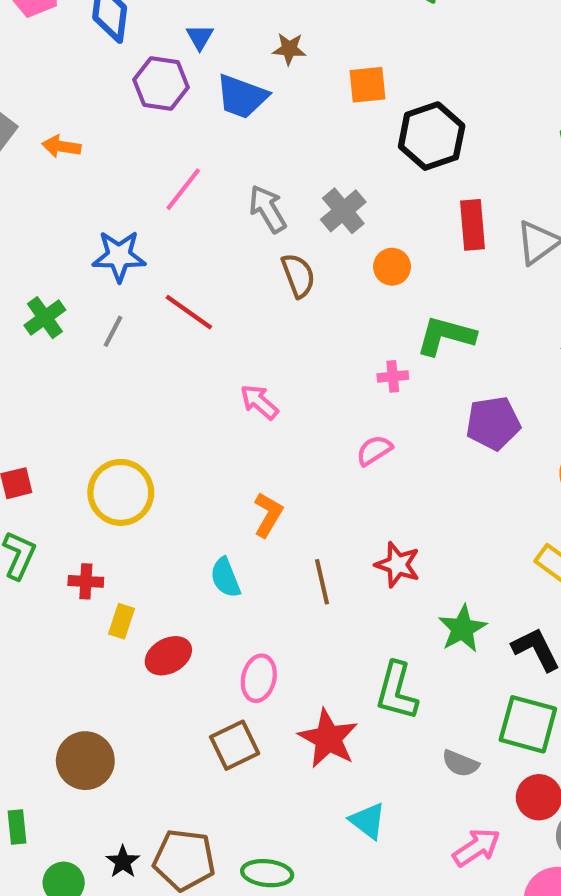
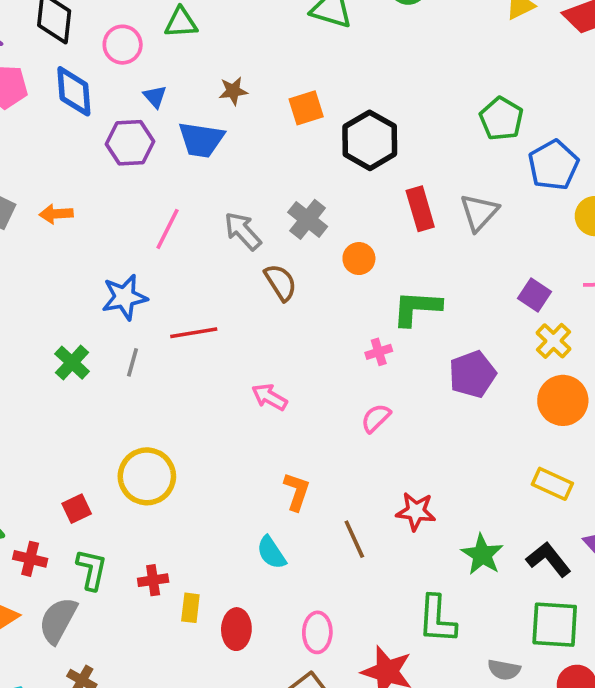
red line: (189, 312) -> (194, 333), turned -33
yellow circle: (121, 492) -> (147, 476), moved
red ellipse: (168, 656) -> (236, 629), turned -48

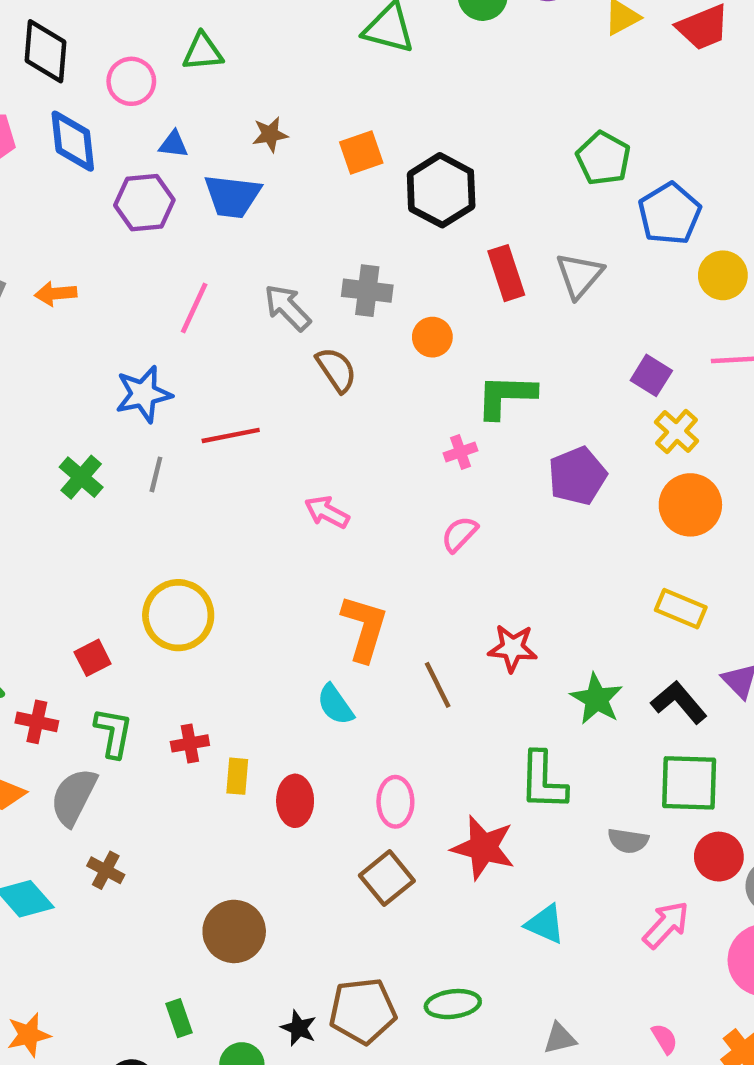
blue triangle: (155, 96) -> (173, 144), turned -40
gray cross: (308, 219) -> (367, 291), turned -30
orange L-shape: (297, 492) -> (364, 628), size x1.4

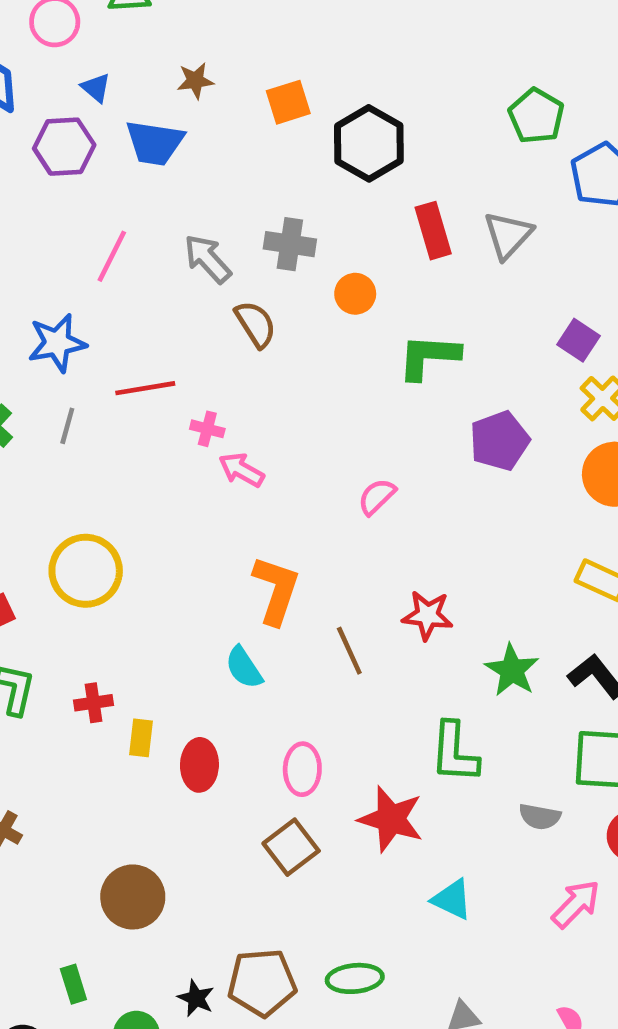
blue triangle: (173, 144) -> (96, 88), turned 32
pink cross: (461, 452) -> (207, 429), moved, turned 32

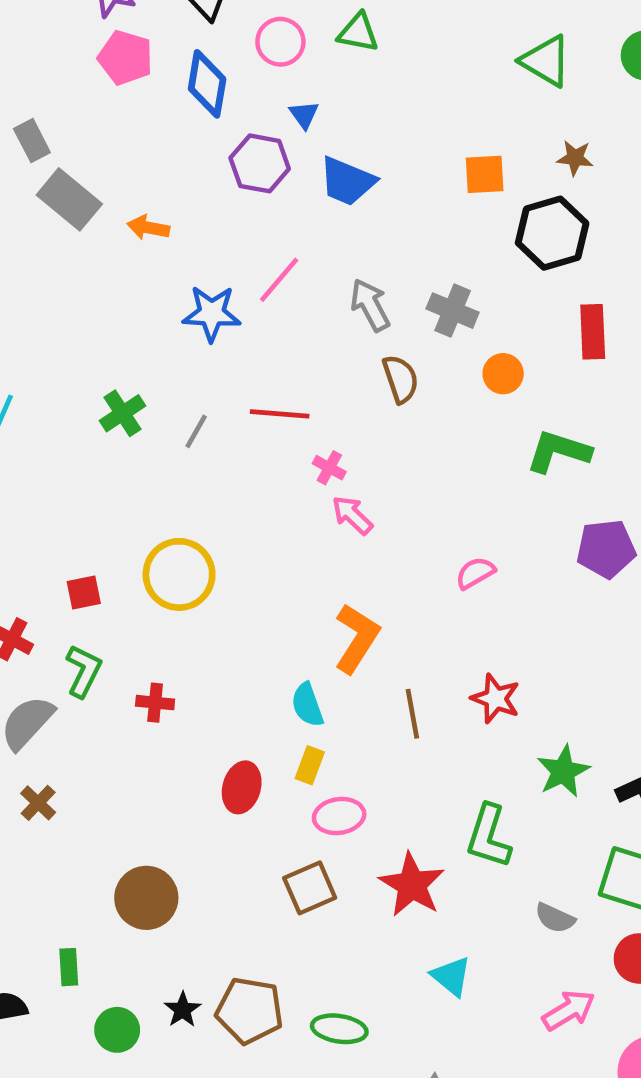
brown star: (195, 81) -> (575, 158), moved
blue star: (57, 343) -> (212, 313), moved
yellow rectangle: (141, 738) -> (310, 765), moved
pink ellipse: (302, 769) -> (339, 816), turned 66

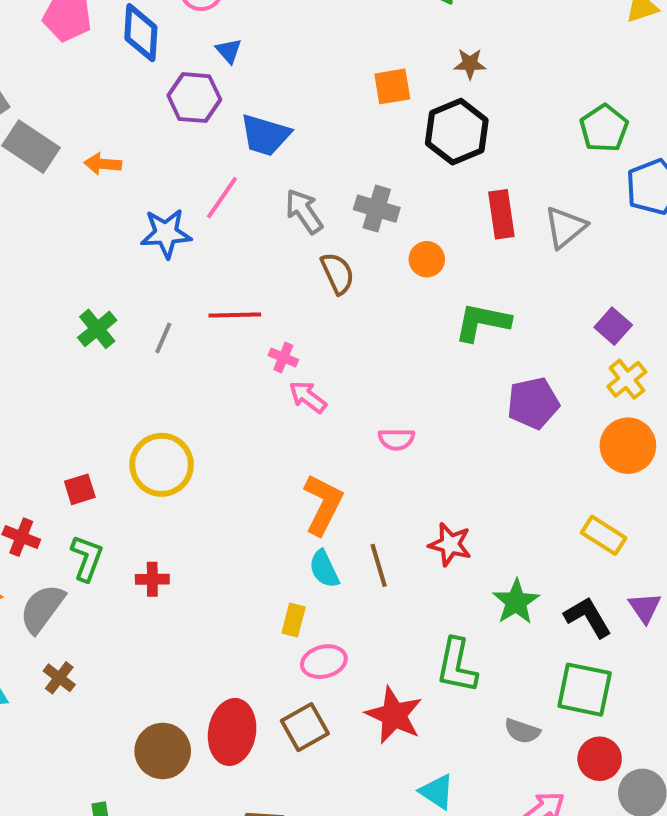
blue trapezoid: (347, 181) -> (265, 135), moved
pink semicircle: (475, 573) -> (396, 439), moved, turned -144
cyan semicircle: (307, 705) -> (324, 569), moved
red ellipse: (242, 787) -> (232, 732), moved, size x1.4

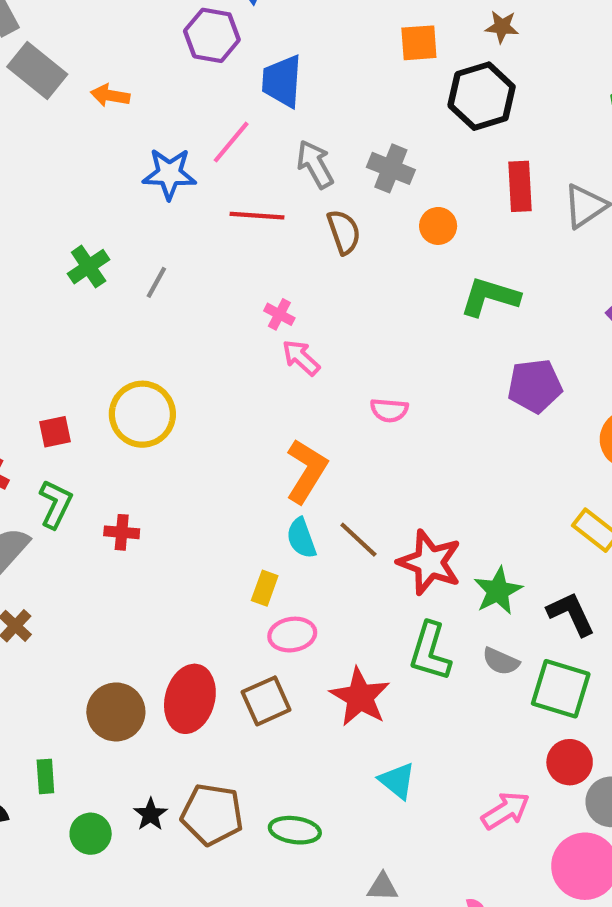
blue trapezoid: (265, 135) -> (282, 81), turned 72
red line: (235, 315) -> (257, 216), moved
red star: (450, 544) -> (430, 562), moved, size x1.4
brown line: (379, 565) -> (358, 540), turned -36
gray semicircle: (522, 731) -> (501, 661), moved

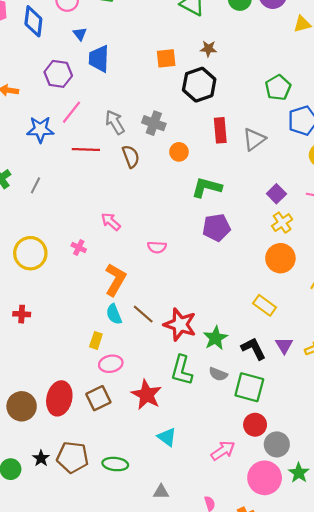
purple hexagon: (212, 35) -> (58, 74), moved
blue trapezoid: (282, 81) -> (99, 59), moved
pink cross: (279, 314) -> (79, 247), moved
purple pentagon: (535, 386) -> (216, 227), moved

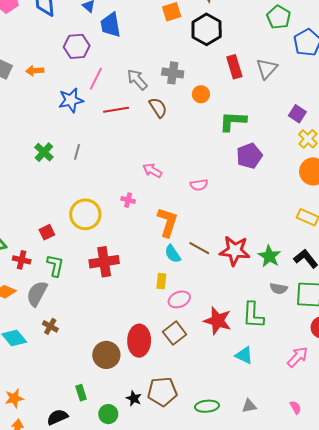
red cross: (22, 314) -> (104, 262), moved, size x1.8
green L-shape: (182, 370) -> (253, 315), moved
green ellipse: (115, 464) -> (207, 406), moved

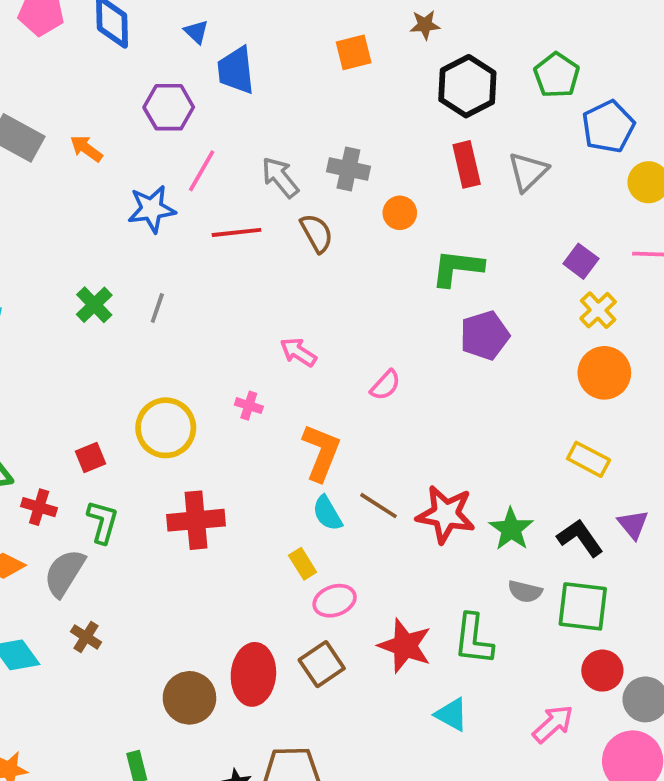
black hexagon: (207, 29) -> (467, 86), moved
orange arrow: (35, 71) -> (86, 149), turned 36
pink semicircle: (199, 185) -> (385, 385), turned -42
yellow rectangle: (161, 281) -> (303, 564), turned -42

